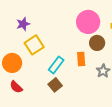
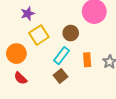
brown circle: (97, 43) -> (71, 33), moved
orange rectangle: (81, 59) -> (87, 60), moved

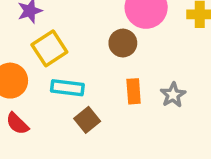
brown circle: (71, 33) -> (123, 43), moved
cyan rectangle: (61, 56) -> (67, 88), moved, turned 60

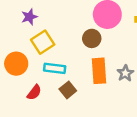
orange rectangle: (134, 91) -> (99, 71), size x1.5
red semicircle: (17, 124) -> (34, 92), moved, turned -98

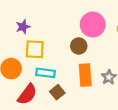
yellow square: (43, 42) -> (35, 49), turned 36
red semicircle: (34, 92) -> (27, 94), size x1.5

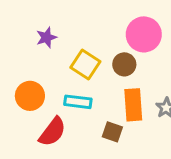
yellow square: (35, 49) -> (85, 64), moved, turned 30
brown square: (57, 92) -> (112, 132), moved, turned -32

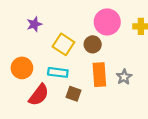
brown square: (112, 132) -> (74, 94), moved

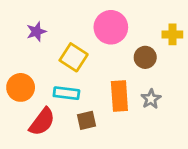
pink circle: (107, 22) -> (111, 27), moved
brown circle: (93, 44) -> (145, 57), moved
brown square: (74, 94) -> (86, 120), turned -32

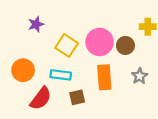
pink circle: (111, 27) -> (100, 42), moved
gray star: (151, 99) -> (140, 76), moved

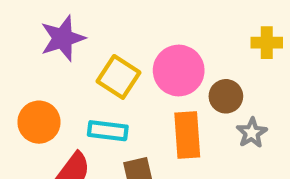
purple star: (36, 24) -> (63, 38), size x1.5
brown circle: (125, 45) -> (226, 96), moved

